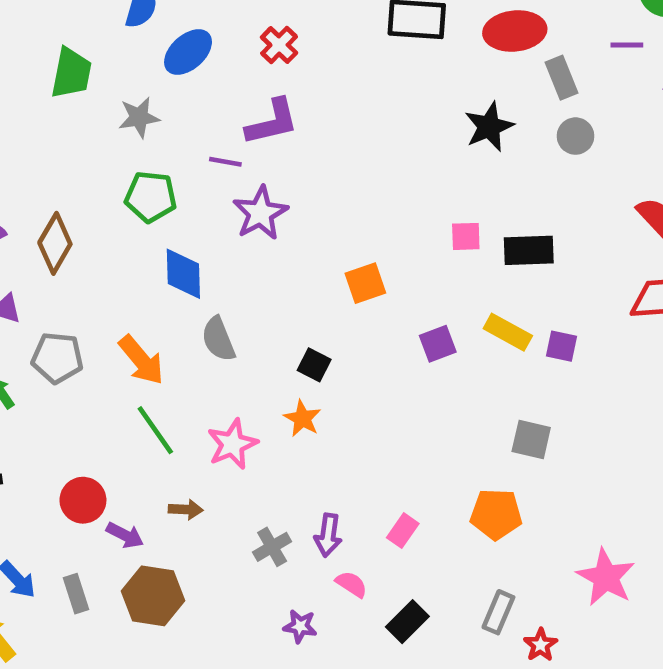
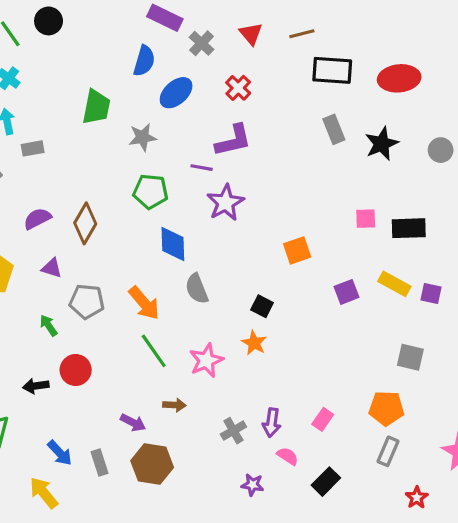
gray rectangle: (561, 78) -> (334, 129), moved
red circle: (83, 500) -> (76, 370), moved
gray rectangle: (498, 612) -> (388, 451), moved

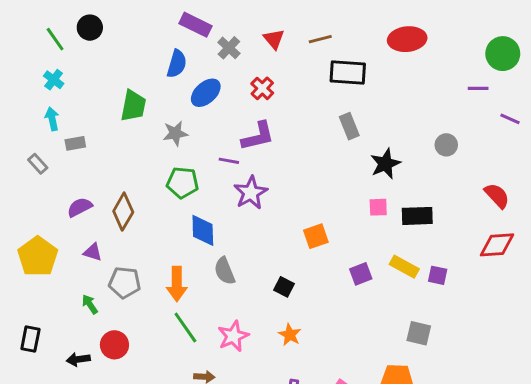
red ellipse: (399, 78) -> (407, 39), moved
black star: (382, 144) -> (385, 164), moved
orange arrow: (144, 303) -> (177, 284), turned 40
orange star: (254, 343) -> (290, 335), moved

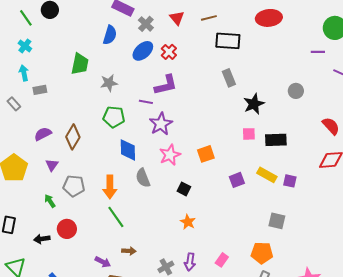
blue ellipse: (206, 93) -> (143, 51), moved
purple triangle: (93, 252) -> (52, 165), turned 48
pink star: (233, 336) -> (170, 155), moved

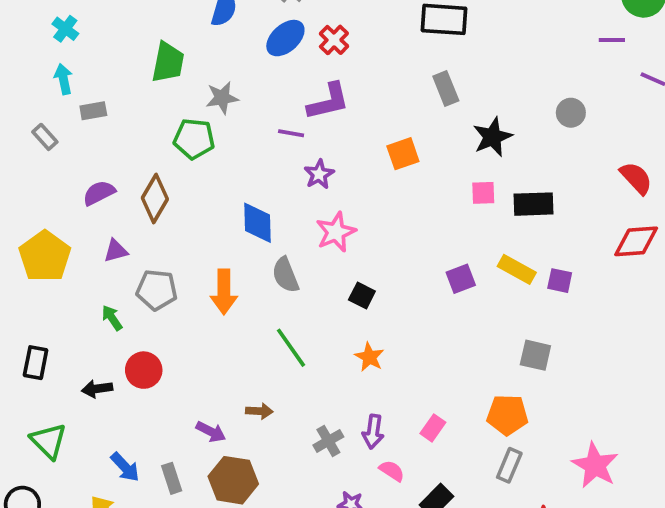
green pentagon: (114, 117) -> (194, 139), moved
purple star: (161, 124) -> (319, 174), size x0.7
orange square: (206, 154) -> (403, 154), moved
purple triangle: (52, 165) -> (116, 251), turned 40
green line: (116, 217) -> (291, 348), moved

